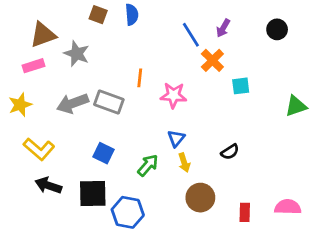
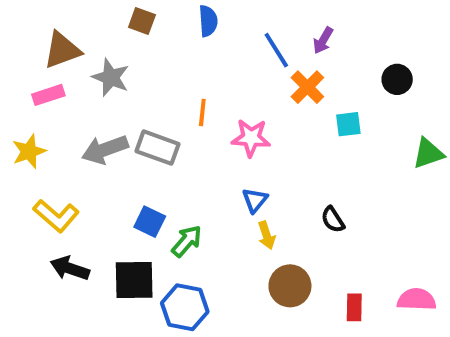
blue semicircle: (132, 15) -> (208, 21), moved
black circle: (277, 29) -> (397, 79), moved
black semicircle: (230, 152) -> (333, 220), turned 90
green arrow: (148, 165) -> (187, 241), moved

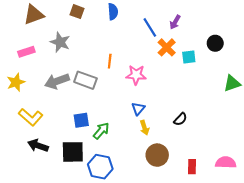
brown triangle: (62, 50) -> (34, 15), moved
cyan square: (348, 124) -> (189, 57), moved
black semicircle: (333, 220) -> (180, 119), turned -104
blue square: (150, 222) -> (81, 120), turned -35

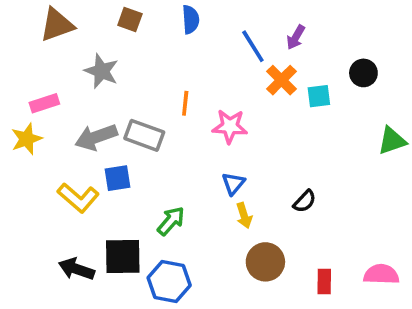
pink rectangle: (26, 52) -> (44, 103), moved
yellow L-shape: (31, 117) -> (78, 198), moved
blue square: (81, 120) -> (117, 178), moved
black arrow: (38, 146) -> (76, 269), moved

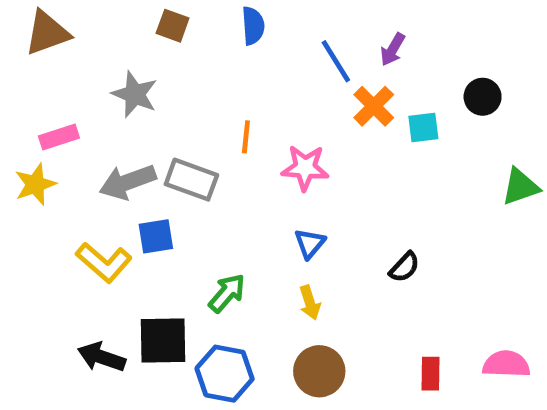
brown triangle: (57, 25) -> (47, 33), moved
yellow arrow: (244, 216) -> (310, 303), moved
brown circle: (265, 262) -> (319, 371), moved

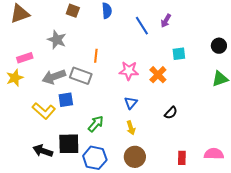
black circle: (483, 97) -> (219, 46), moved
orange cross: (374, 106) -> (158, 75), moved
orange line: (246, 137) -> (96, 56), moved

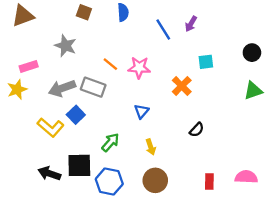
orange line: (96, 56) -> (110, 64), turned -56
pink star: (129, 71) -> (139, 68), moved
blue square: (66, 100) -> (76, 115), turned -35
blue triangle: (131, 103) -> (141, 111), moved

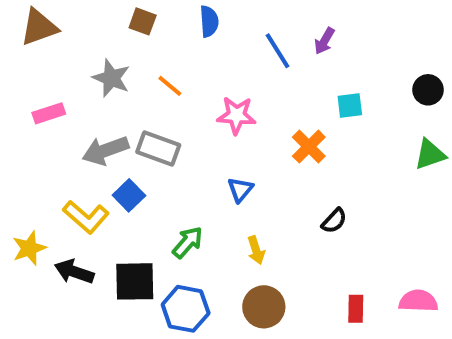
orange line: (110, 64) -> (170, 86), moved
yellow star: (17, 89) -> (29, 248), moved
black arrow: (49, 173) -> (74, 272), moved

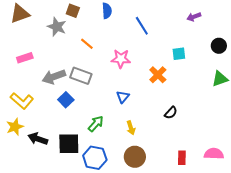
purple arrow: (324, 41) -> (194, 17), moved, turned 40
gray star: (111, 78) -> (57, 27), moved
yellow L-shape: (86, 217) -> (22, 101), moved

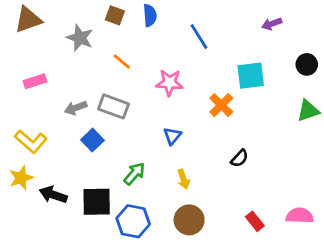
brown square: (73, 11) -> (115, 15), moved
cyan square: (179, 54) -> (251, 76), size x1.5
gray arrow: (54, 77) -> (76, 108), size x0.7
red rectangle: (182, 158) -> (255, 221), turned -40

